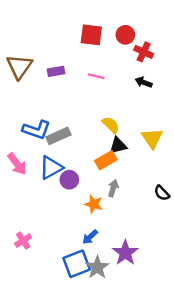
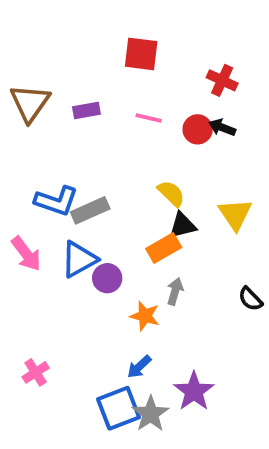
red circle: (125, 35) -> (198, 129), moved

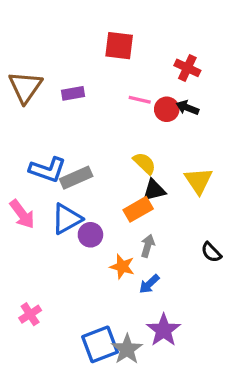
pink line: (149, 118) -> (140, 100), moved
blue arrow: (139, 367) -> (149, 284), moved

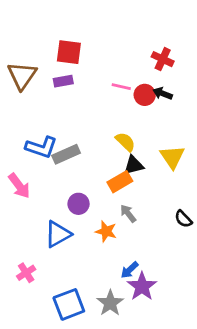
red square: (119, 46) -> (69, 52), moved
blue triangle: (67, 219) -> (58, 234), moved
gray arrow: (148, 246) -> (128, 213), turned -54
blue arrow: (149, 284) -> (130, 270), moved
blue square: (100, 344) -> (69, 304), moved

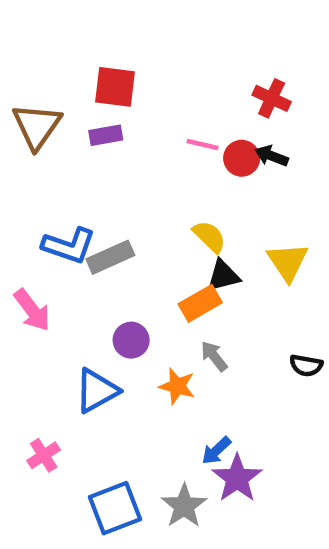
black semicircle: (183, 219) -> (306, 365), turned -36

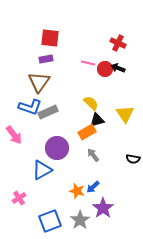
brown triangle: (37, 126) -> (39, 82), moved
purple circle: (131, 340) -> (57, 148), size x1.5
orange star: (177, 386) -> (77, 191), moved
blue arrow: (216, 451) -> (93, 187), moved

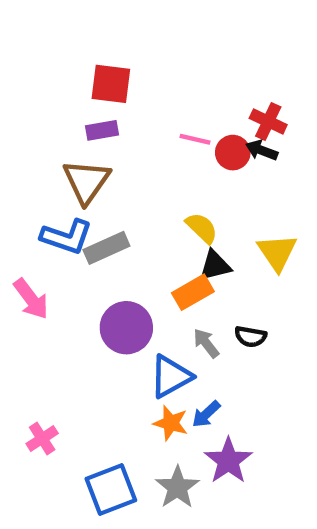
red cross: (118, 43) -> (268, 122), moved
black semicircle: (133, 159) -> (251, 337), moved
blue triangle: (42, 170) -> (171, 376), moved

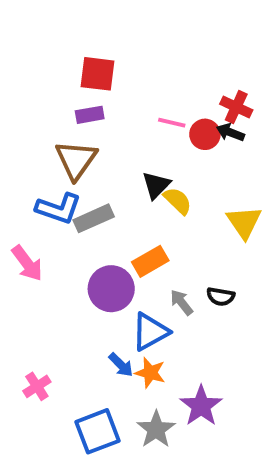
black triangle: (215, 266) -> (156, 185), moved, turned -32
orange rectangle: (193, 292) -> (150, 261), moved
blue arrow: (206, 414) -> (121, 365), moved, turned -92

